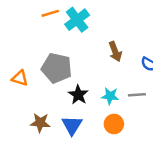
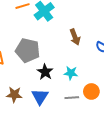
gray line: (137, 95) -> (72, 98), moved
orange circle: (114, 124) -> (91, 91), moved

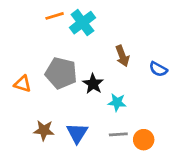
black star: (45, 72) -> (93, 84), moved
orange circle: (91, 91) -> (144, 140), moved

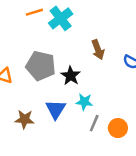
cyan star: (117, 102) -> (84, 102), moved
blue triangle: (77, 133) -> (56, 109), moved
gray line: (118, 134) -> (94, 123), turned -63

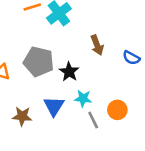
gray line: (94, 123) -> (93, 120), turned -49
orange circle: (118, 128) -> (117, 110), moved

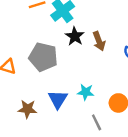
black star: (69, 72) -> (75, 36), moved
gray line: (93, 120) -> (97, 122), moved

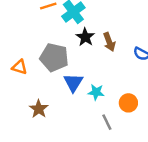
blue triangle: (58, 99) -> (73, 83), moved
brown star: (27, 109) -> (39, 109), turned 30

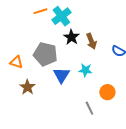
cyan star: (96, 92) -> (85, 70), moved
brown star: (39, 109) -> (27, 87), moved

